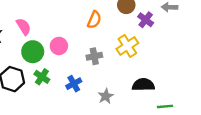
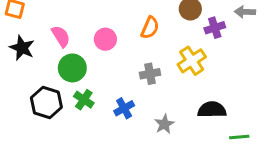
purple cross: (146, 20) -> (215, 28), turned 35
pink circle: (59, 46) -> (105, 39), moved

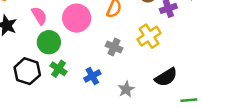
pink circle: (105, 39) -> (77, 18), size x1.5
gray cross: (150, 74) -> (114, 47), turned 35
black semicircle: (212, 110) -> (166, 77), turned 150

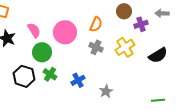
gray cross: (114, 47) -> (96, 47), moved
black semicircle: (166, 77) -> (158, 55), moved

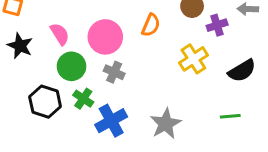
gray cross: (96, 47) -> (114, 72), moved
blue cross: (78, 80) -> (111, 121), moved, size x1.5
gray star: (106, 91) -> (166, 124), size x1.5
green line: (158, 100) -> (230, 116), moved

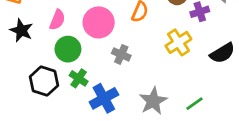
pink semicircle: (60, 34) -> (57, 20), turned 54
gray cross: (114, 72) -> (121, 54), moved
green line: (230, 116) -> (194, 104), moved, turned -30

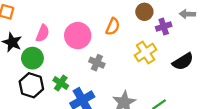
green circle: (68, 49) -> (32, 58), moved

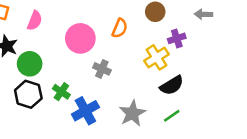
purple cross: (164, 26) -> (177, 38), moved
pink semicircle: (43, 33) -> (35, 21), moved
black semicircle: (183, 62) -> (172, 85), moved

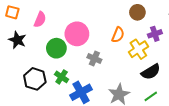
orange semicircle: (120, 28) -> (118, 35), moved
green circle: (30, 64) -> (56, 48), moved

